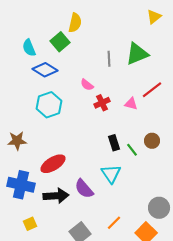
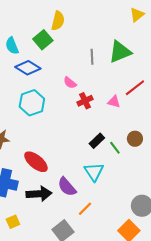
black rectangle: (114, 143) -> (97, 141), turned 63
red ellipse: (53, 164) -> (36, 162), turned 70
orange line: (114, 223) -> (85, 209), moved

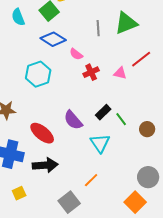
blue diamond: (28, 68) -> (53, 39), moved
brown circle: (135, 139) -> (147, 129), moved
purple semicircle: (67, 187) -> (73, 120), moved

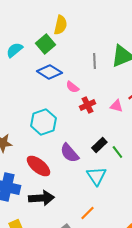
cyan semicircle: (18, 17) -> (14, 50), turned 72
cyan hexagon: (38, 74) -> (43, 122), moved

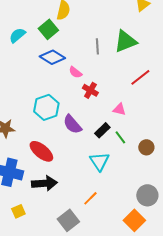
red cross: (87, 105) -> (90, 90), turned -35
pink triangle: (116, 106) -> (119, 109), moved
purple semicircle: (69, 153) -> (72, 124), moved

